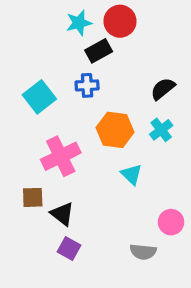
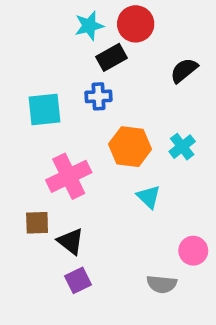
black semicircle: (163, 89) -> (184, 70), moved
cyan square: (39, 97) -> (45, 109), turned 32
purple square: (69, 248) -> (78, 280), turned 35

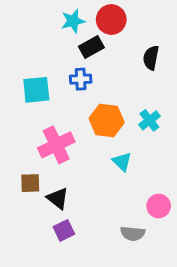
black semicircle: (184, 70) -> (151, 58), turned -40

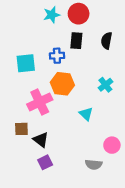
black rectangle: (91, 47) -> (76, 41), moved, turned -56
orange hexagon: (107, 120) -> (62, 84), moved

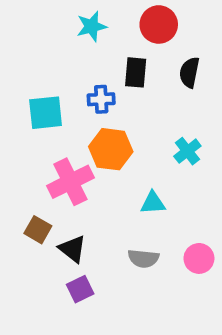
red circle: (79, 14) -> (159, 24), moved
cyan triangle: (86, 114) -> (153, 203), turned -48
brown square: (21, 129) -> (38, 230), turned 32
gray semicircle: (94, 164) -> (143, 258), moved

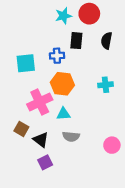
cyan star: (92, 26) -> (63, 16), moved
cyan cross: (187, 151) -> (105, 85), turned 32
cyan triangle: (153, 203) -> (63, 114), moved
gray semicircle: (143, 258) -> (71, 136), moved

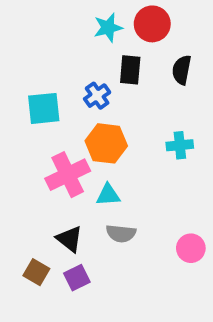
blue cross: (57, 56) -> (97, 96), turned -32
brown square: (21, 129) -> (36, 272), moved

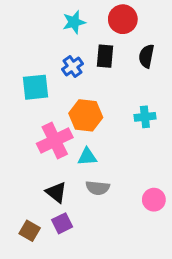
cyan star: (108, 28) -> (74, 22), moved
blue cross: (97, 96) -> (72, 67), moved
brown square: (36, 272) -> (30, 231), moved

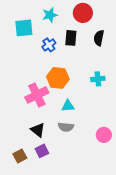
cyan square: (36, 87) -> (24, 28), moved
cyan triangle: (87, 157) -> (68, 106), moved
brown square: (30, 231) -> (20, 156), turned 32

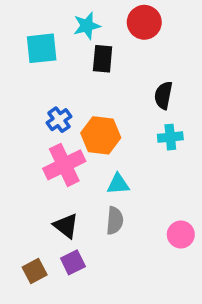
black rectangle: (71, 38) -> (103, 59), moved
black semicircle: (99, 38) -> (163, 95), moved
blue cross: (49, 45) -> (59, 120), moved
gray semicircle: (66, 127) -> (115, 221), turned -91

